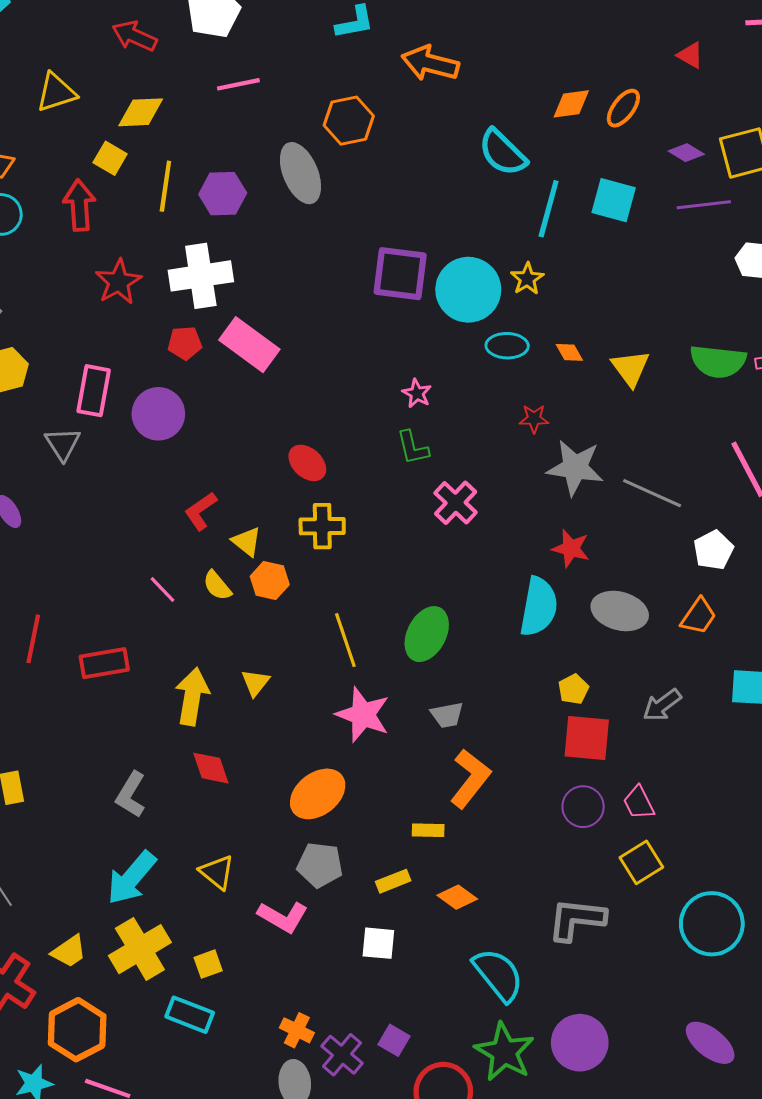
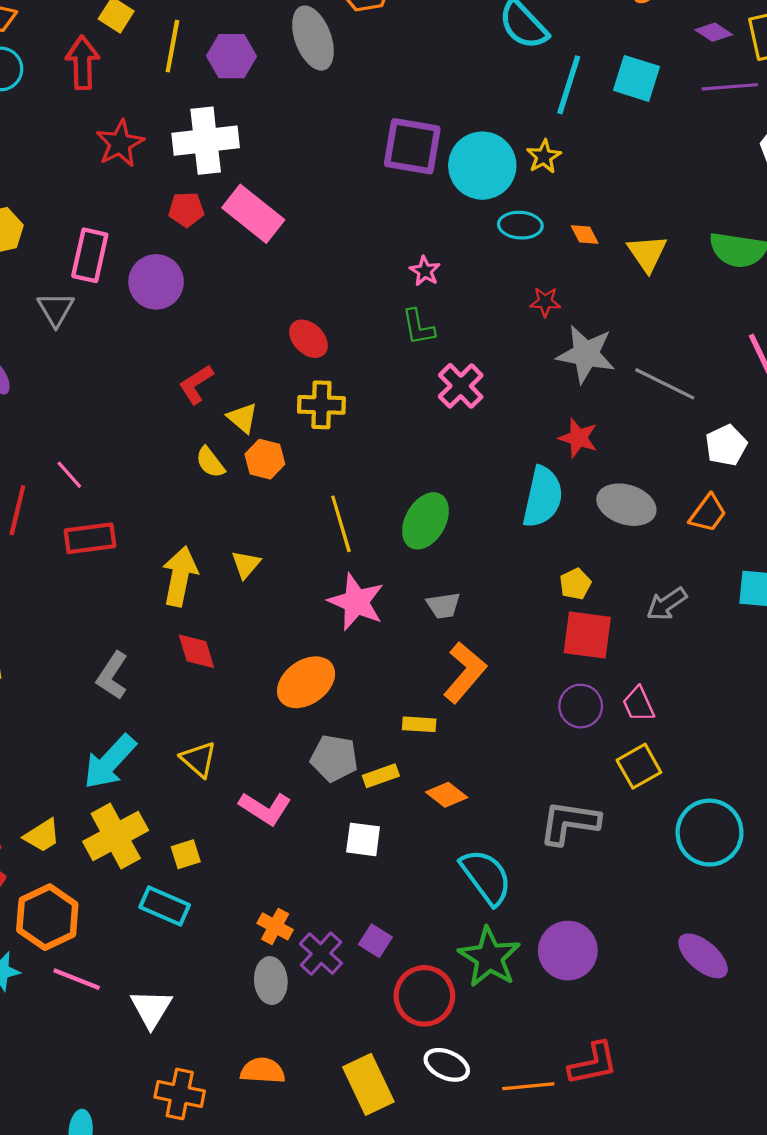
pink line: (163, 590) -> (69, 475), moved
gray pentagon: (320, 865) -> (334, 758), moved

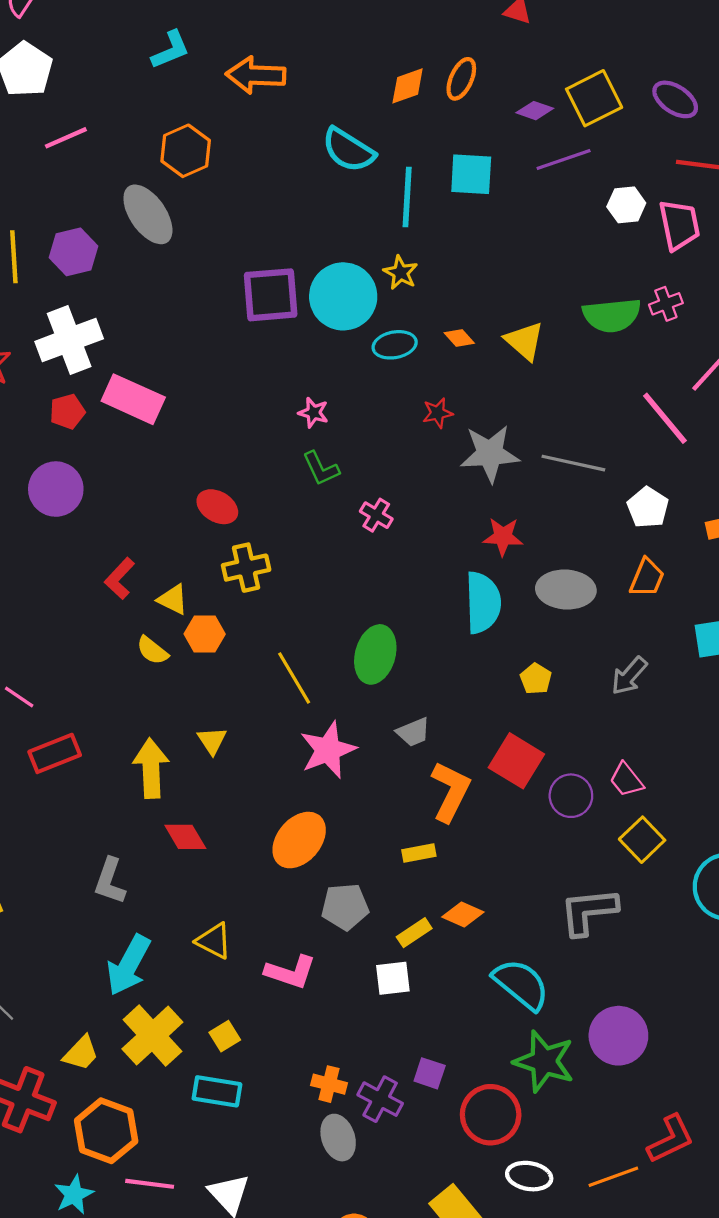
pink cross: (461, 386) -> (376, 515), size x0.7
pink star: (356, 602) -> (328, 750), turned -30
red square: (587, 635) -> (516, 761), moved, turned 38
yellow rectangle: (381, 776) -> (414, 933), moved

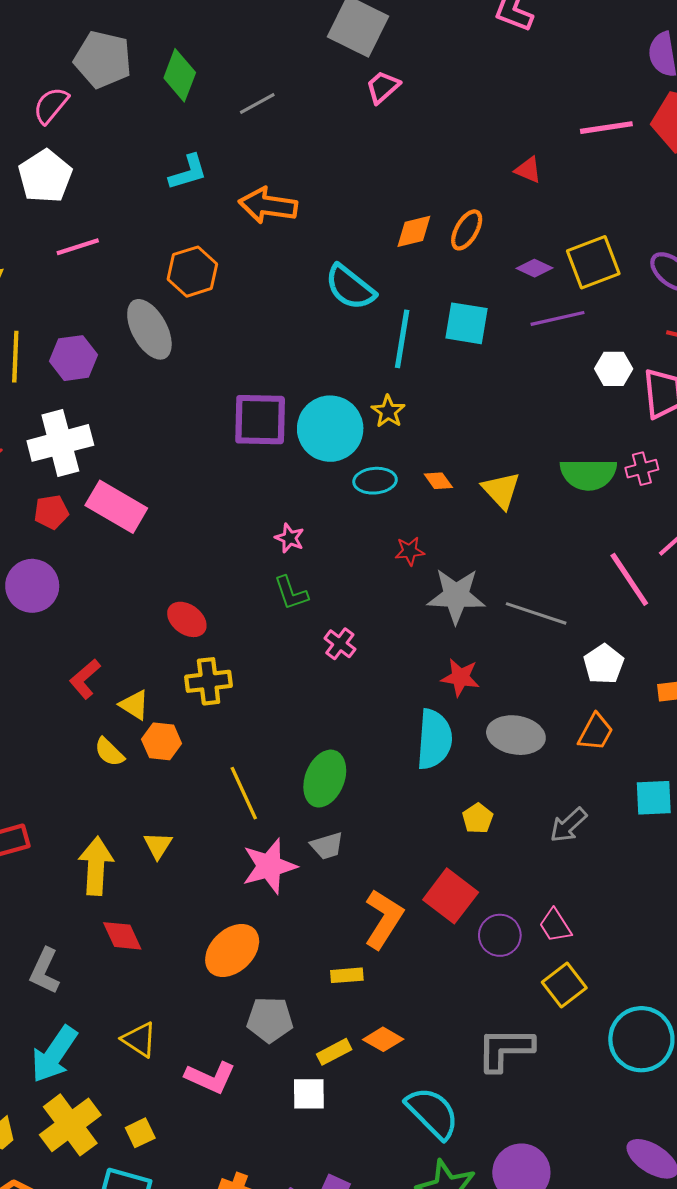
gray trapezoid: (413, 732) -> (327, 846), moved

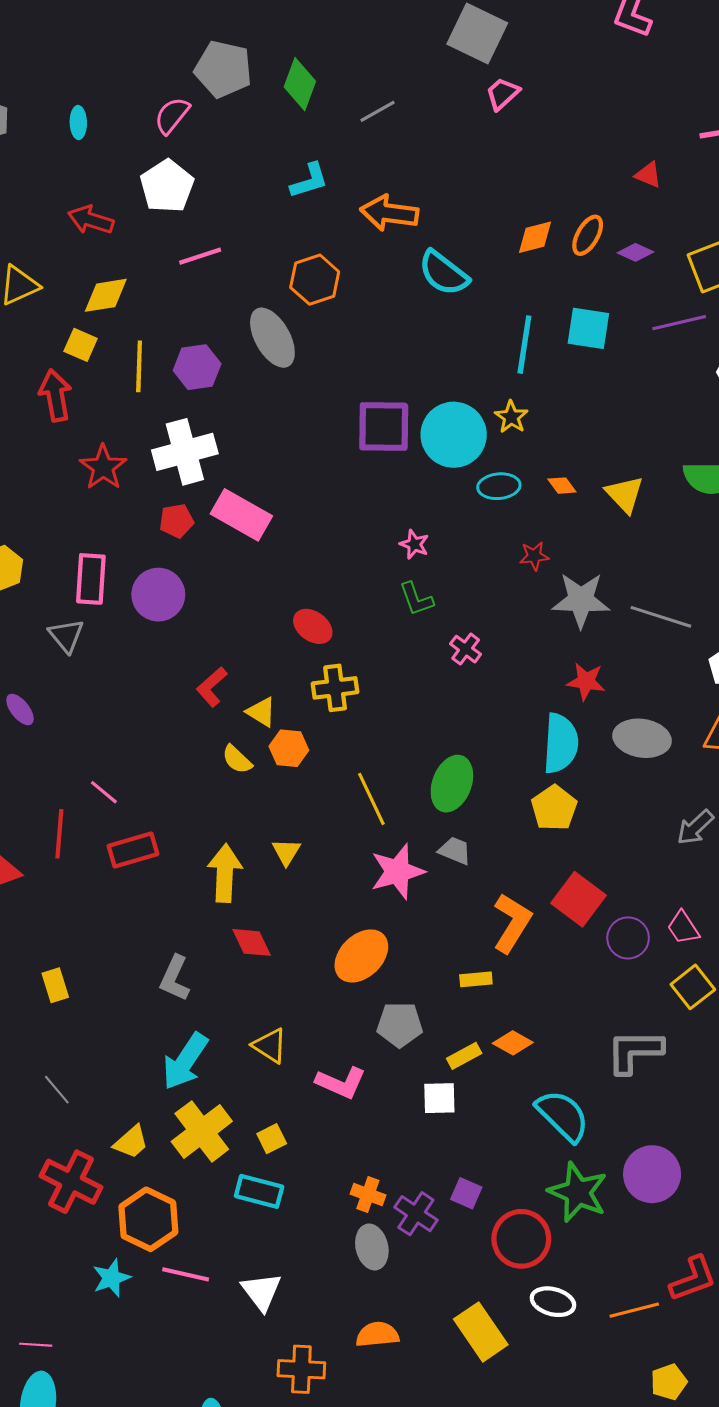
purple diamond: (534, 268) -> (635, 252), moved
cyan semicircle: (350, 287) -> (444, 273), moved
yellow pentagon: (478, 818) -> (554, 808), moved, size x1.5
gray trapezoid: (327, 846) -> (455, 851), turned -140

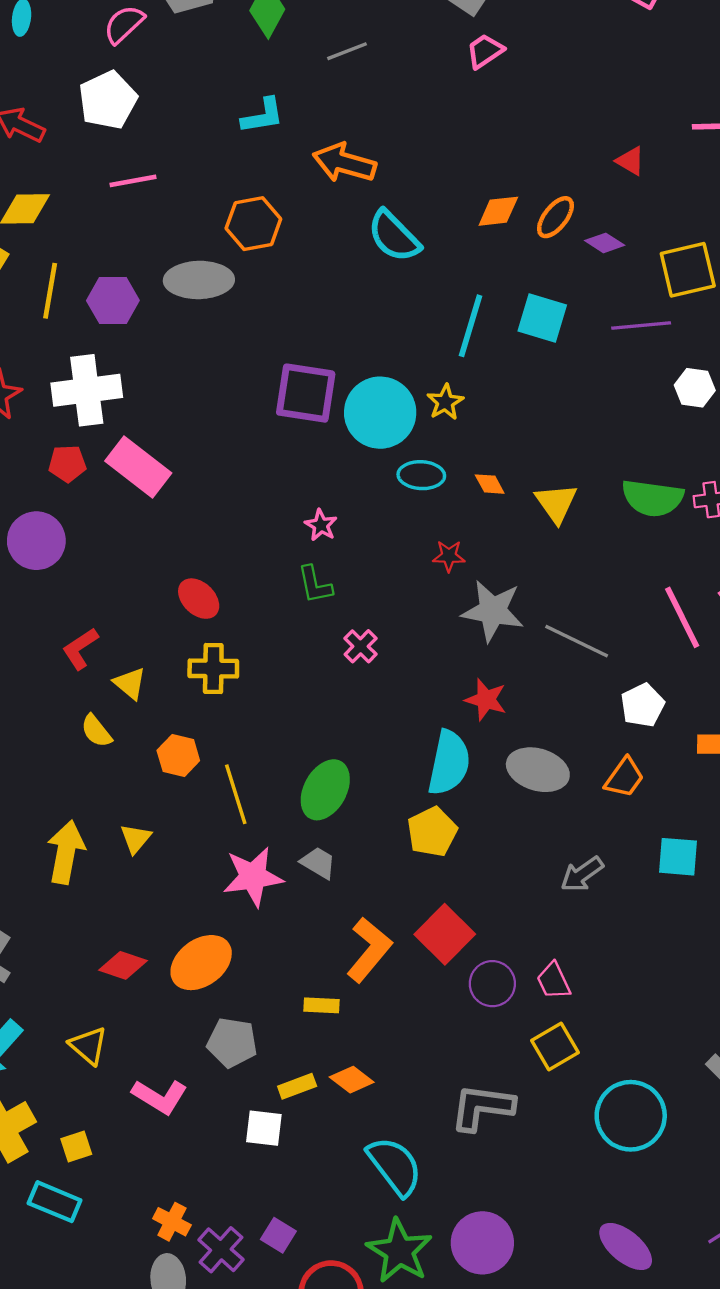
gray ellipse: (272, 338) -> (199, 280), turned -70
orange hexagon: (289, 748) -> (178, 755), moved
red diamond: (252, 942) -> (123, 965), moved, turned -54

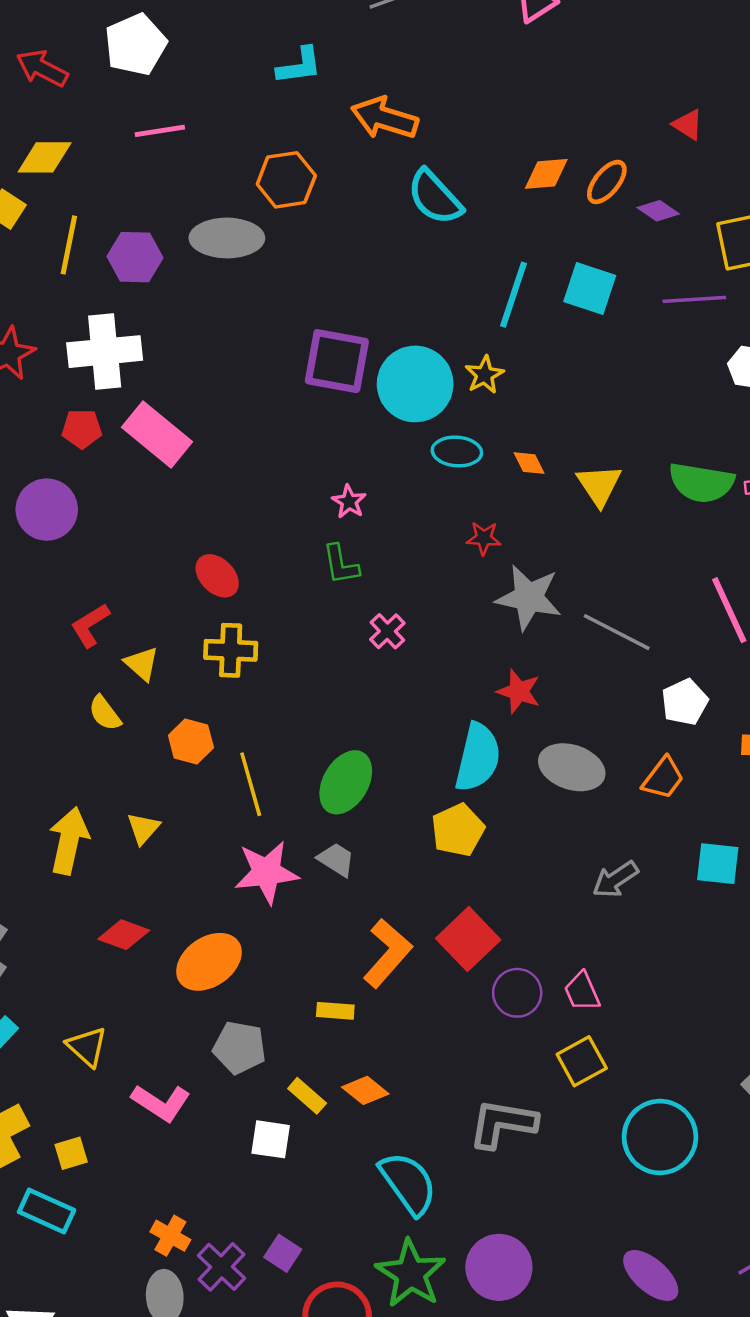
red diamond: (123, 965) -> (124, 935), moved
yellow rectangle: (297, 1086) -> (307, 1096), turned 60

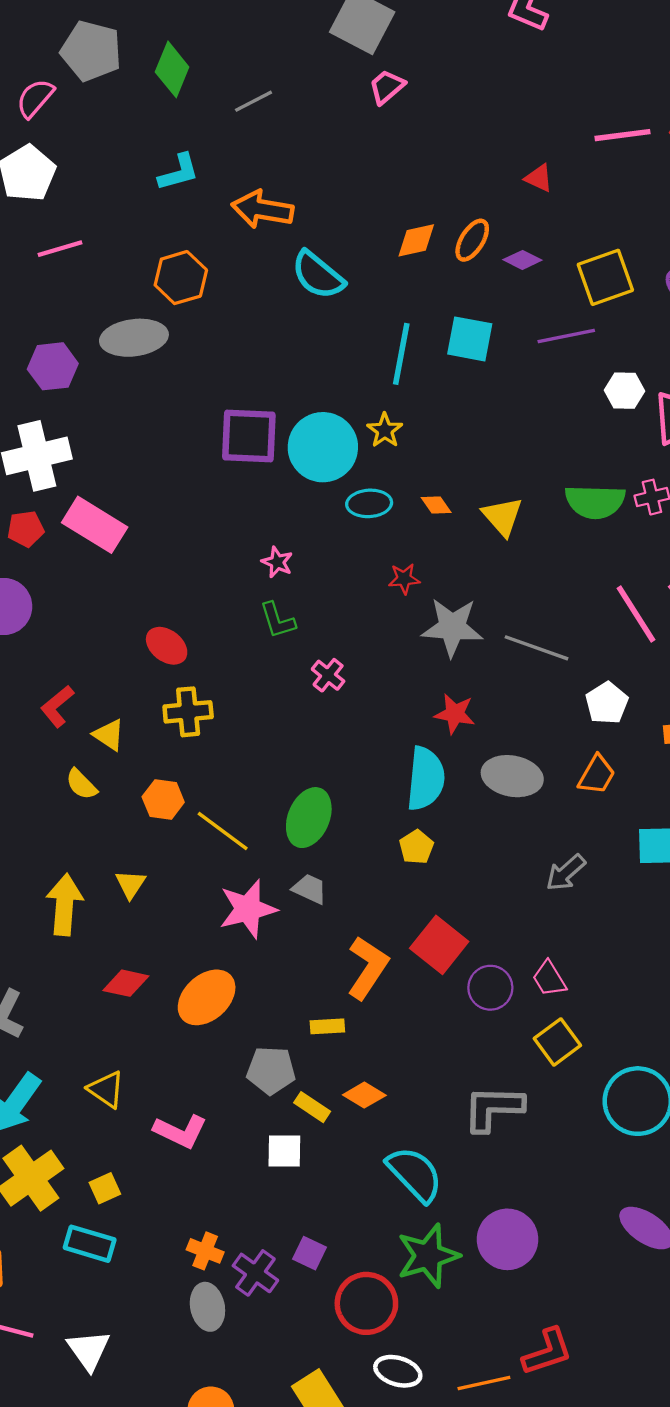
yellow line: (251, 784) -> (223, 831), turned -30
yellow pentagon: (458, 830) -> (416, 847), size x0.7
gray pentagon: (239, 1048) -> (271, 1070), moved
green star: (411, 1274) -> (428, 1256), turned 30

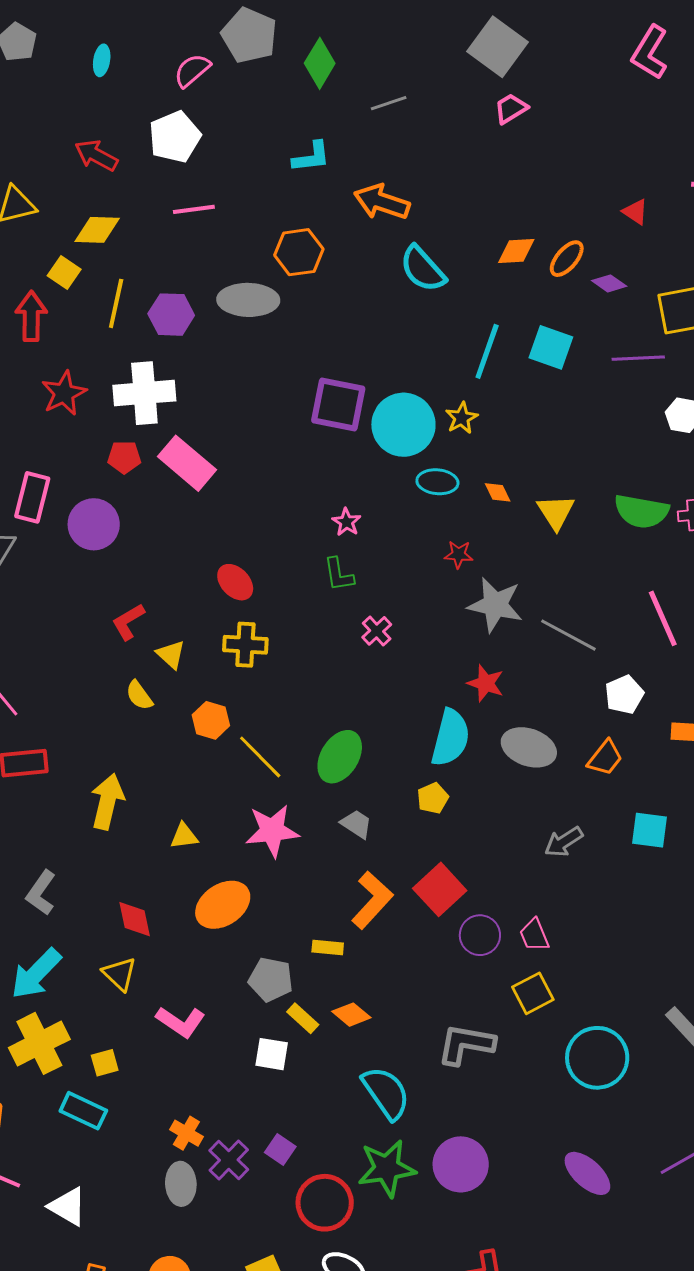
yellow triangle: (131, 884) -> (184, 836), moved, turned 40
gray trapezoid: (310, 889) -> (356, 824), moved
red diamond: (126, 983) -> (135, 919), moved, turned 57
white triangle: (89, 1350) -> (68, 1207), turned -33

